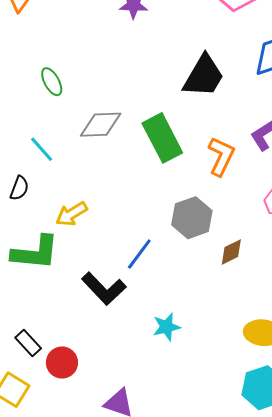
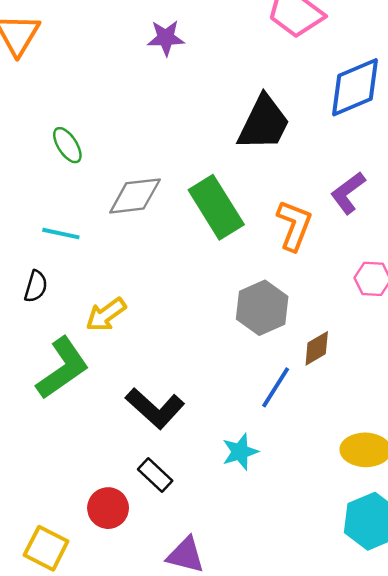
cyan line: (42, 149) -> (61, 234), turned -32
green L-shape: (35, 253) -> (63, 368), turned -36
blue line: (139, 254) -> (276, 387), moved
black rectangle: (28, 343) -> (155, 475), moved

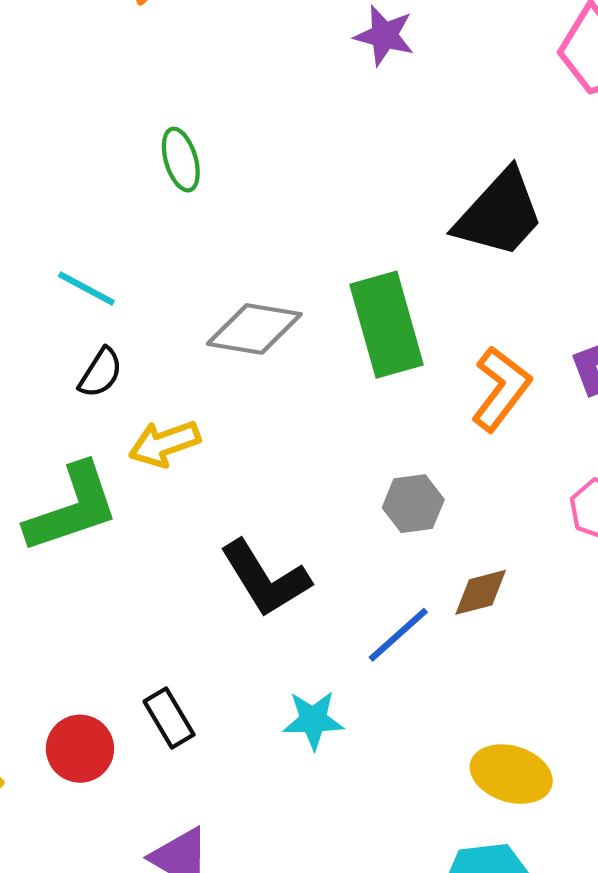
gray diamond: (135, 196) -> (254, 329), moved
cyan line: (61, 234) -> (86, 288), moved
black semicircle: (36, 286) -> (101, 373), moved
gray hexagon: (262, 308) -> (413, 504), size x0.7
black L-shape: (155, 408) -> (265, 579), moved

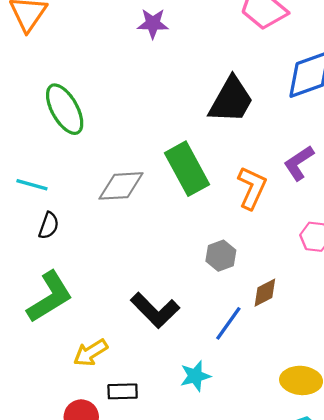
green ellipse: (181, 160) -> (65, 109), size x1.6
yellow arrow: (164, 444) -> (91, 353), moved
black rectangle: (169, 718) -> (123, 391), turned -48

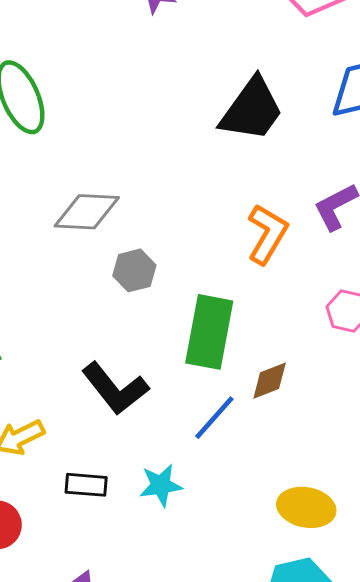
green rectangle: (187, 169) -> (209, 332), moved, turned 33
gray hexagon: (221, 256) -> (134, 270), moved
black rectangle: (123, 391) -> (86, 485), moved

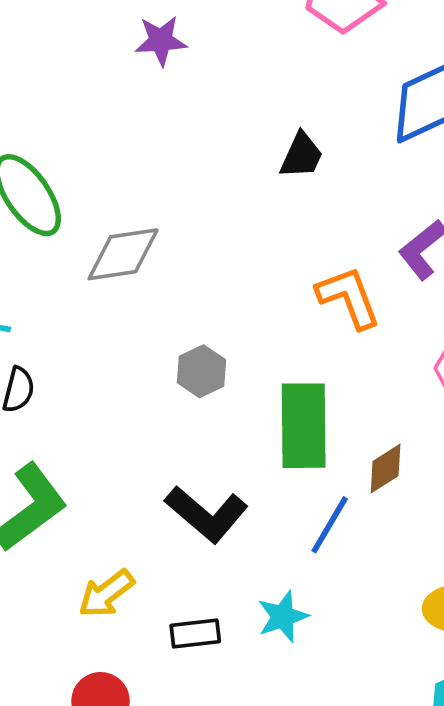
black trapezoid: (252, 110) -> (301, 156), size x0.6
gray diamond: (87, 212) -> (123, 254), moved
orange L-shape: (267, 234) -> (349, 297), turned -40

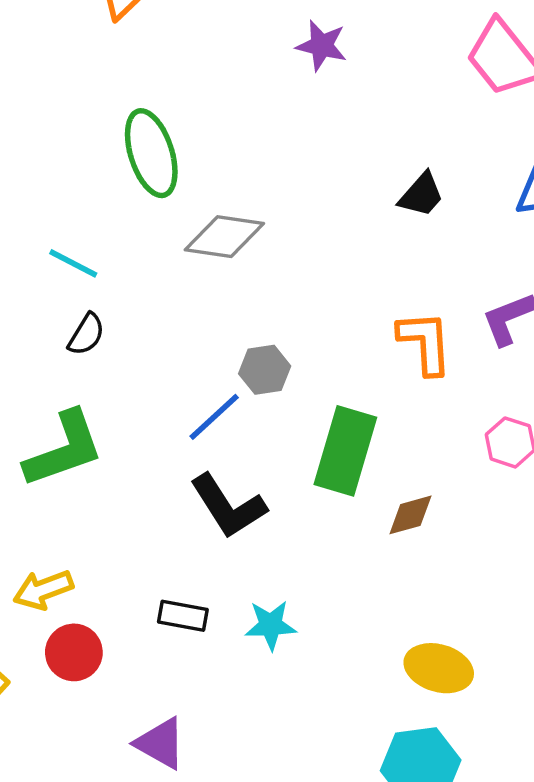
blue line: (330, 525) -> (214, 417), moved
yellow arrow: (106, 594) -> (43, 590), moved

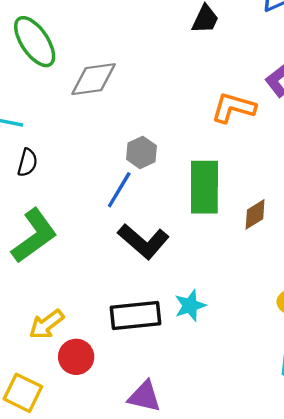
orange L-shape: (425, 343) -> (233, 108), turned -54
black rectangle: (183, 616) -> (135, 315), size x1.6

